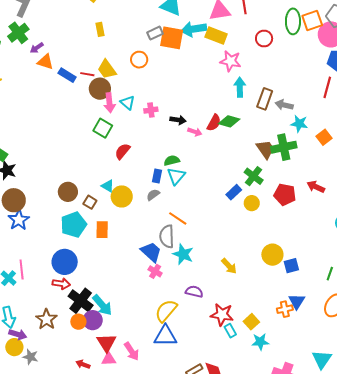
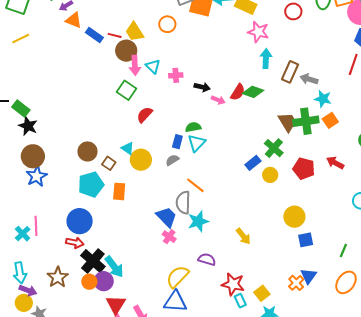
orange square: (324, 137) -> (330, 120), moved
cyan star: (183, 254) -> (198, 221), turned 30
yellow circle: (272, 255) -> (294, 217), moved
orange cross: (285, 309) -> (296, 283), turned -35

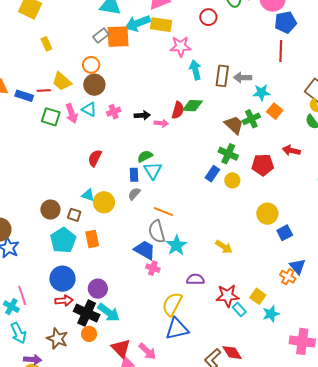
brown circle: (126, 51) -> (94, 85), moved
green square: (126, 90) -> (51, 117), moved
green cross: (306, 121) -> (251, 119), size x0.7
cyan arrow: (20, 273) -> (18, 333), moved
purple circle: (104, 281) -> (98, 289), moved

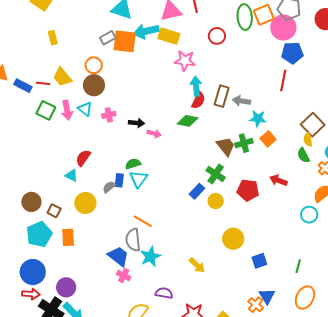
red semicircle: (178, 110) -> (198, 100), moved
gray semicircle: (134, 194) -> (109, 187), moved
cyan triangle: (88, 195) -> (71, 175), moved
yellow circle: (267, 214) -> (233, 239), moved

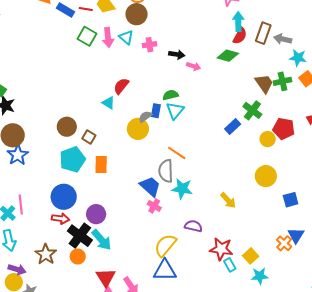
yellow circle: (216, 201) -> (268, 139), moved
yellow circle: (85, 203) -> (138, 129), moved
cyan star: (150, 257) -> (182, 189), turned 30

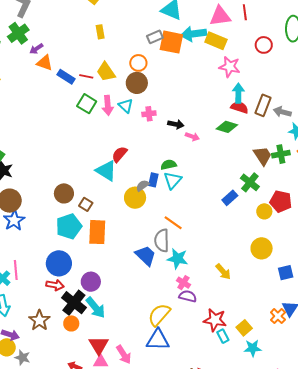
red semicircle: (240, 36) -> (240, 107), turned -102
cyan triangle: (108, 103) -> (106, 171), size x1.6
orange rectangle: (101, 164) -> (97, 232), size x1.4
pink cross: (154, 206) -> (183, 283), moved

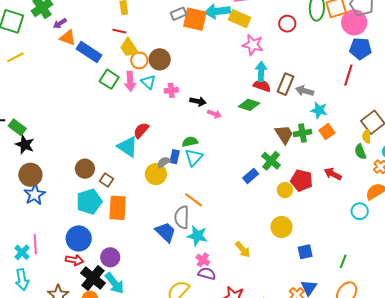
orange circle: (138, 63) -> (139, 60), moved
red line: (86, 76) -> (119, 31), moved
blue rectangle: (66, 77) -> (89, 52), size x1.4

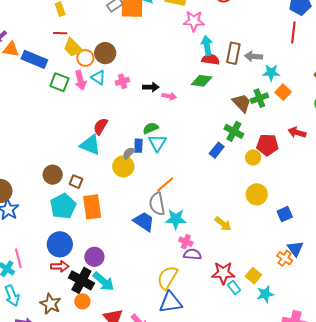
orange line: (194, 200) -> (165, 184), turned -66

